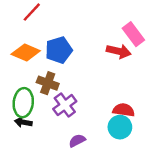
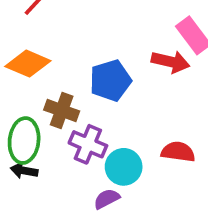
blue pentagon: (59, 50) -> (110, 80), moved
purple cross: (65, 105) -> (88, 144), turned -30
cyan circle: (120, 127) -> (124, 167), moved

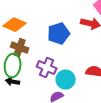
brown cross: (62, 110) -> (20, 48), moved

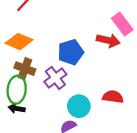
purple cross: (47, 68) -> (55, 78), moved, turned 30

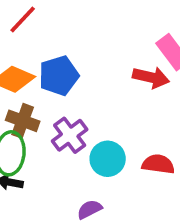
blue pentagon: (71, 52) -> (59, 76), moved
cyan circle: (79, 106) -> (108, 159), moved

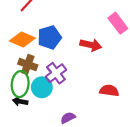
red arrow: (151, 77) -> (91, 45), moved
cyan circle: (108, 159) -> (42, 87), moved

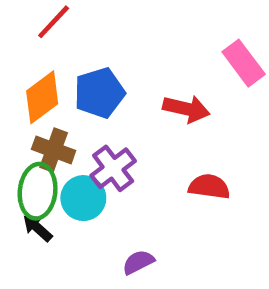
orange diamond: (22, 40) -> (42, 97), turned -60
red semicircle: (109, 91) -> (209, 187), moved
black arrow: (20, 101) -> (38, 228), turned 32

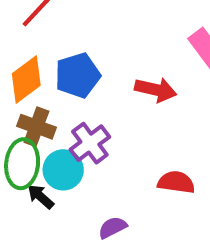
red semicircle: (209, 187) -> (176, 182), moved
black arrow: (38, 228) -> (41, 197), moved

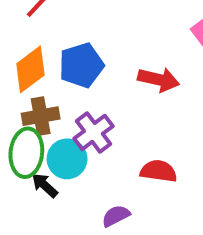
brown cross: (36, 127) -> (41, 116), turned -30
red semicircle: (176, 182) -> (159, 171), moved

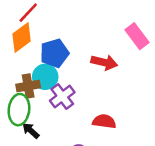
orange diamond: (30, 69) -> (22, 37), moved
cyan circle: (67, 159) -> (45, 77), moved

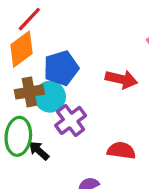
brown cross: (28, 86) -> (29, 92), moved
black arrow: (31, 131) -> (39, 151), moved

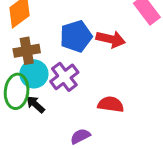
blue pentagon: (61, 68) -> (76, 36), moved
cyan circle: (50, 97) -> (34, 74), moved

